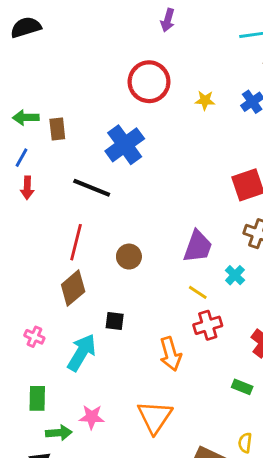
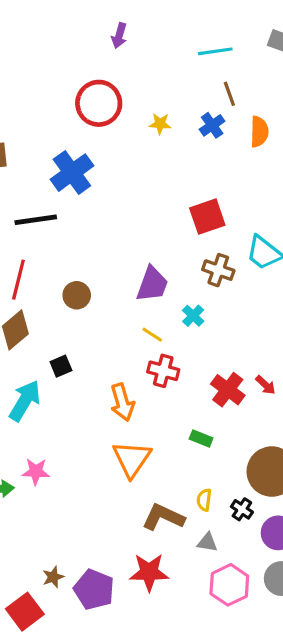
black line: (92, 188) -> (36, 220), turned -30
black square: (115, 321) -> (61, 366), turned -30
red cross: (208, 325) -> (163, 371), turned 32
orange triangle: (155, 417) -> (132, 459), moved

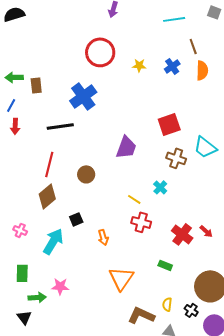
brown line: (229, 94) -> (193, 46), moved
purple trapezoid: (152, 284) -> (126, 147), moved
orange arrow: (122, 402) -> (103, 237), moved, size x0.7

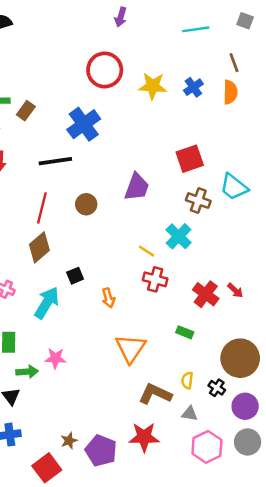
brown line: (193, 46) -> (234, 63), moved
yellow star: (139, 65) -> (153, 86), size x1.6
brown rectangle: (36, 85) -> (26, 111), turned 42
brown circle: (86, 174) -> (86, 204), moved
cyan cross: (160, 187) -> (179, 236), size x1.5

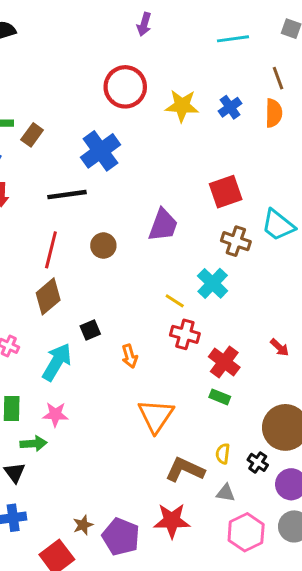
red cross: (206, 294) -> (224, 362), moved
pink star: (55, 358) -> (55, 414), moved

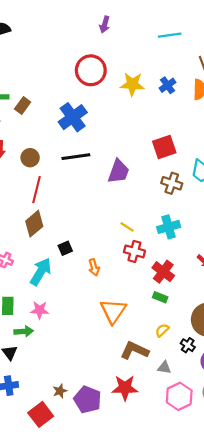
black line: (67, 195) -> (76, 157), moved
brown circle: (103, 246) -> (30, 158), moved
cyan cross: (213, 283) -> (169, 227), moved, turned 30
yellow semicircle: (223, 454) -> (162, 330), moved, turned 40

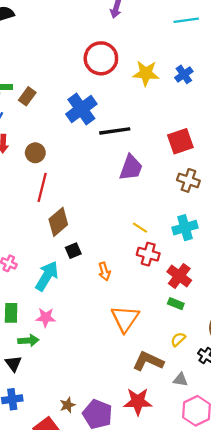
black line: (76, 157) -> (115, 131), moved
brown diamond: (34, 224) -> (58, 222), moved

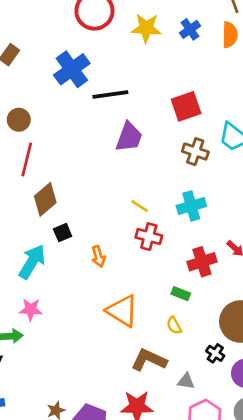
red cross: (179, 276) -> (202, 262), moved, turned 35
orange triangle: (125, 319) -> (122, 311), turned -32
yellow semicircle: (178, 339) -> (174, 325), moved, turned -77

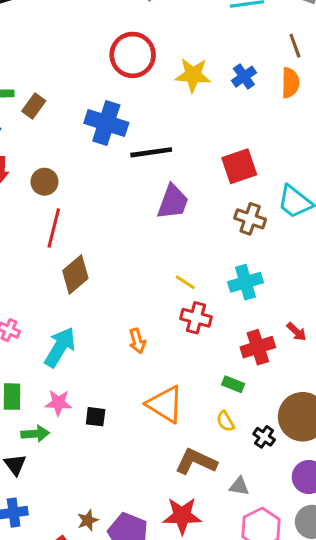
blue cross: (72, 69) -> (106, 123), turned -36
black square: (63, 233) -> (96, 417), moved, turned 30
black cross: (215, 353) -> (264, 437), moved

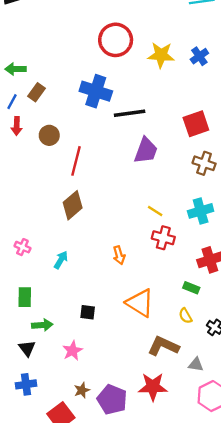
brown rectangle: (34, 106) -> (36, 92), moved
red line: (54, 228) -> (76, 161), moved
cyan arrow: (60, 347) -> (61, 260), size x0.6
pink star: (58, 403) -> (73, 351), moved, turned -30

